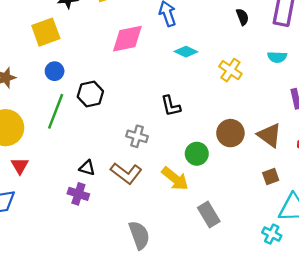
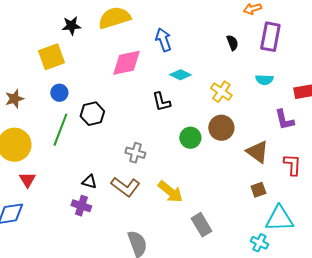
black L-shape: (171, 106) -> (161, 102), moved
brown circle: (230, 133) -> (221, 128), moved
green circle: (197, 154) -> (190, 138), moved

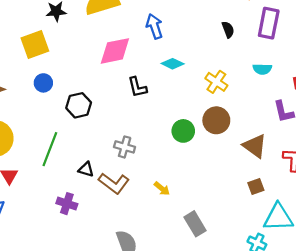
black L-shape: (161, 102) -> (137, 87), moved
green line: (60, 130) -> (50, 149), moved
black triangle: (89, 182) -> (86, 169), moved
yellow arrow: (170, 192) -> (162, 189), size x0.6

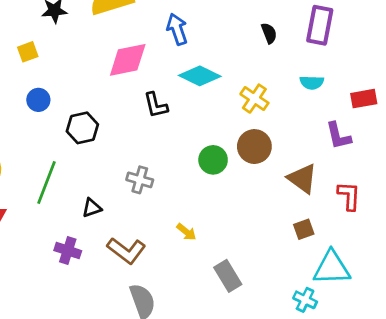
yellow square: (35, 44) -> (28, 52), size x0.6
cyan diamond: (173, 64) -> (200, 76), size x1.4
black triangle: (86, 169) -> (92, 208), turned -35
brown L-shape: (114, 183) -> (126, 251), moved

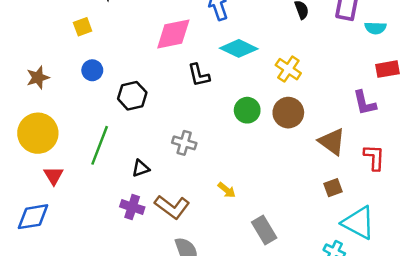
cyan semicircle: (312, 83) -> (375, 28), moved
green circle: (213, 160) -> (247, 110), moved
purple cross: (68, 251) -> (132, 207), moved
cyan triangle: (332, 268) -> (358, 223), turned 30

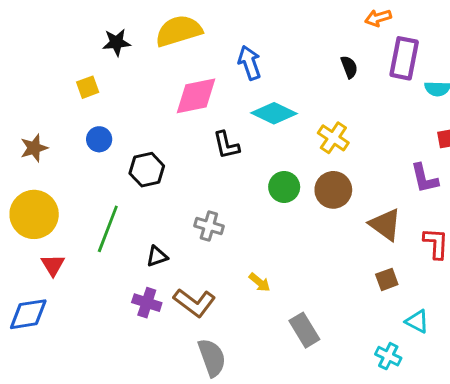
cyan triangle: (358, 223) -> (417, 321), size x0.6

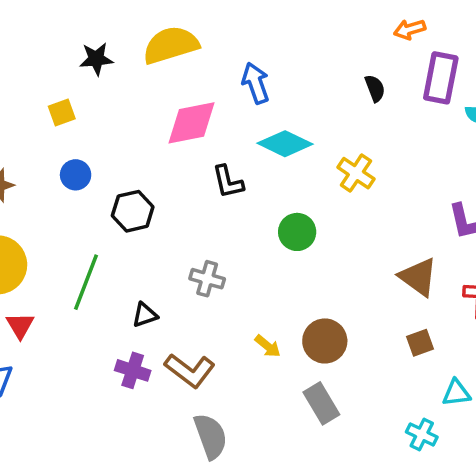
brown circle: (333, 190) -> (325, 341), moved
cyan triangle: (417, 321) -> (456, 393), turned -35

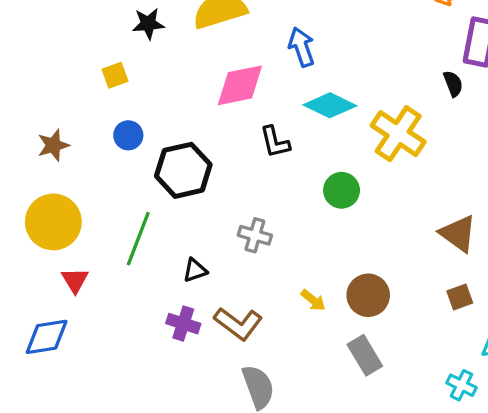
black semicircle: (375, 88) -> (453, 84), moved
yellow cross: (356, 173) -> (398, 134), size x1.5
black hexagon: (133, 211) -> (183, 170), size x1.4

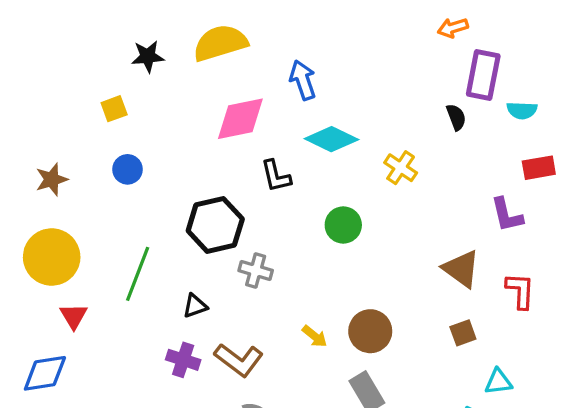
yellow cross: (398, 134) -> (401, 168), size x0.6
black hexagon: (183, 170) -> (215, 225), moved

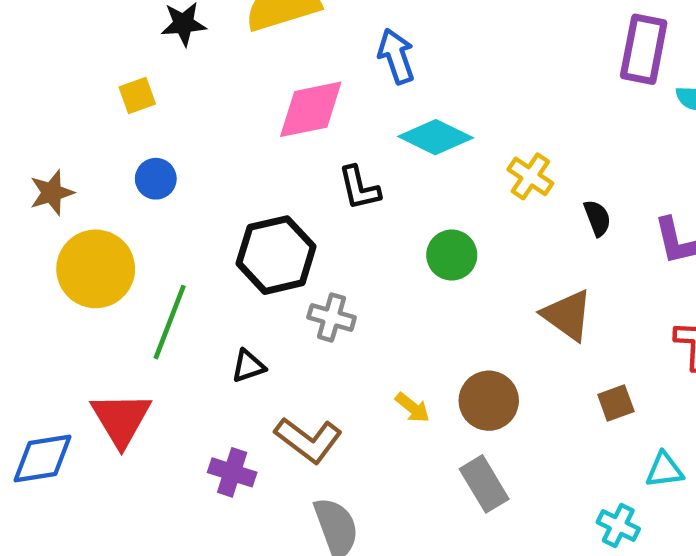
black semicircle: (456, 117) -> (597, 218), moved
yellow circle: (52, 257) -> (96, 269), moved
brown triangle: (461, 269) -> (567, 315), moved
red triangle: (74, 316) -> (121, 419), moved, size x1.6
purple cross: (183, 360) -> (232, 472), moved

